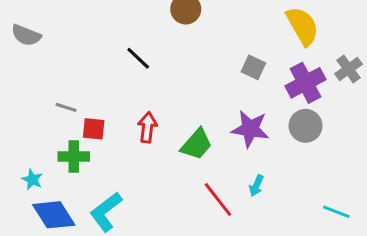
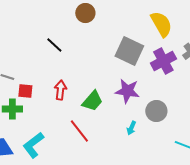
gray square: (253, 67) -> (129, 51), size x1.8
gray circle: (306, 126) -> (156, 111), moved
red line: (218, 199) -> (79, 131), moved

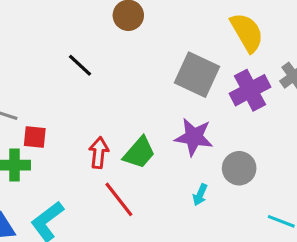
red arrow: (60, 90) -> (99, 153), moved

